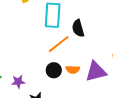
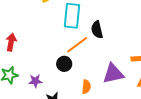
orange semicircle: (73, 69) -> (86, 87), moved, turned -88
black circle: (54, 70) -> (64, 64), moved

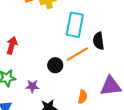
black circle: (64, 64) -> (55, 65), moved

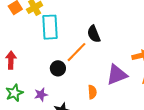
cyan rectangle: (75, 25) -> (50, 27), moved

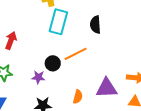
black semicircle: (94, 34) -> (95, 25), moved
purple star: (41, 95) -> (38, 77), moved

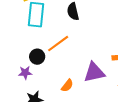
orange semicircle: (78, 97) -> (67, 86), turned 32

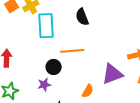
orange line: (58, 44) -> (72, 51), turned 40

